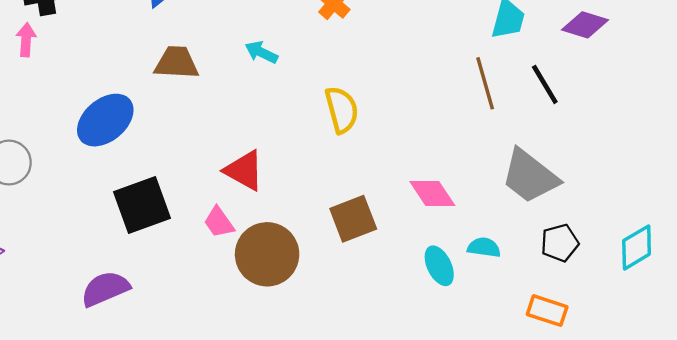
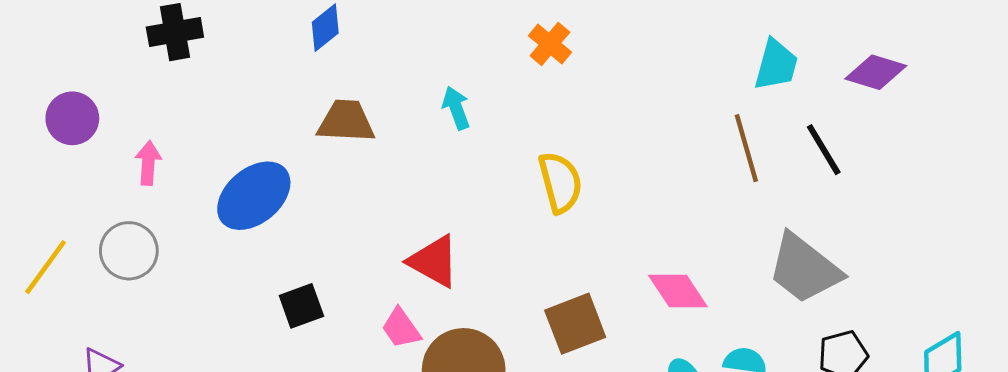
pink arrow: (26, 40) -> (148, 163), moved
cyan arrow: (261, 52) -> (456, 108), turned 44
black square: (142, 205) -> (301, 306), size x0.6

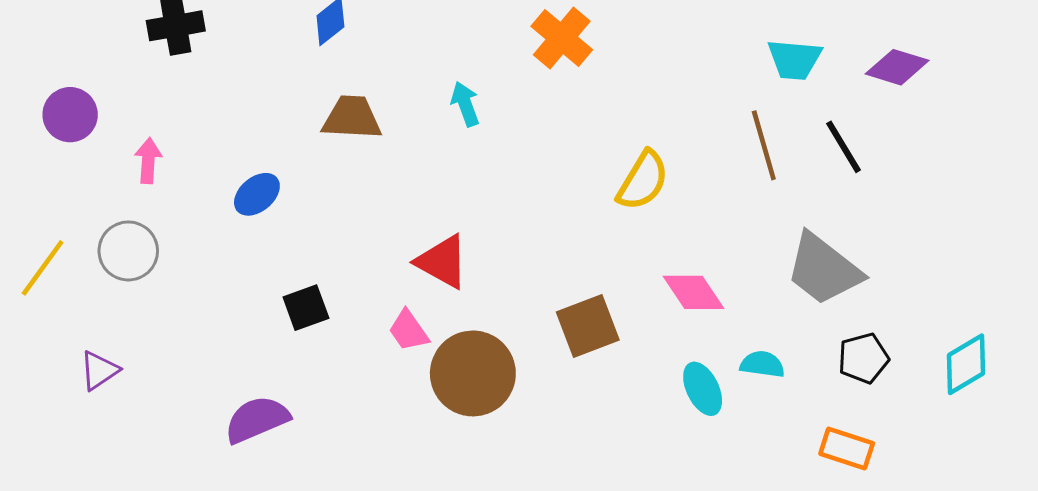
orange cross: (550, 44) -> (562, 38), size x1.4
cyan trapezoid: (776, 65) -> (794, 60), turned 80
yellow semicircle: (560, 182) -> (643, 181), moved, turned 46
blue ellipse: (254, 196) -> (257, 194), size x0.6

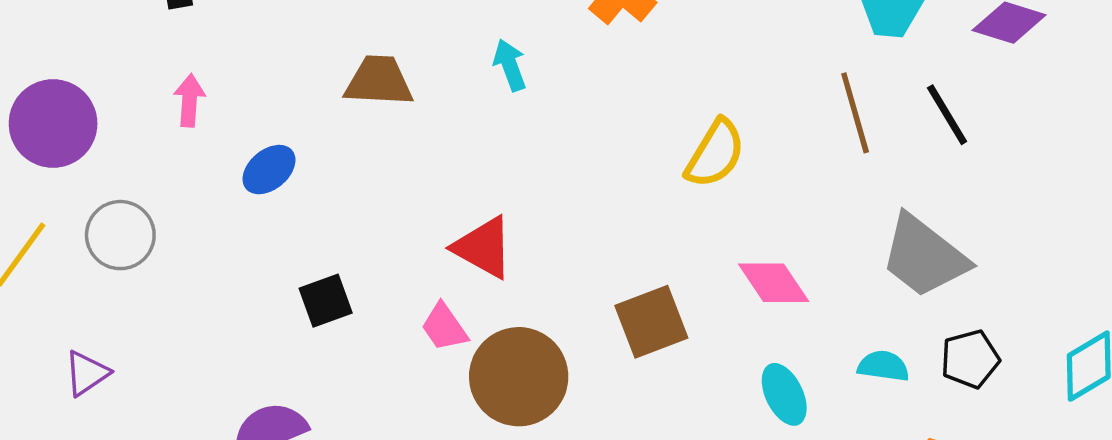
purple circle: (70, 115) -> (53, 124), moved, size x1.4
pink arrow: (148, 161) -> (189, 100), moved
cyan semicircle: (762, 364) -> (883, 366), moved

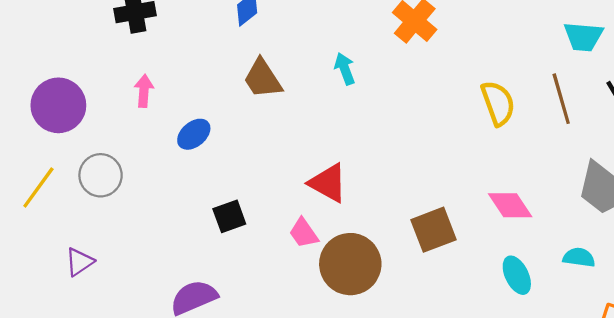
brown trapezoid: (379, 81) -> (263, 79), turned -126
yellow semicircle: (715, 154) -> (498, 103), moved, turned -51

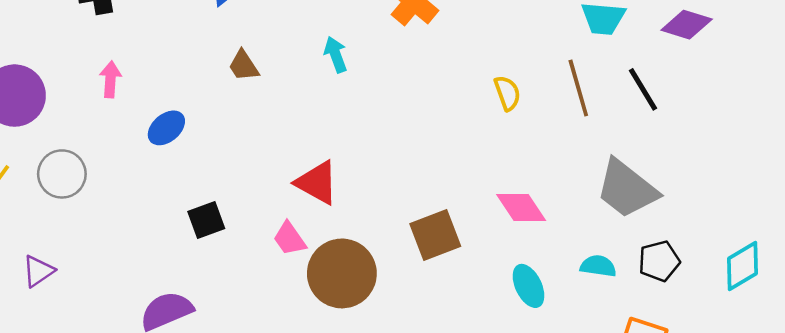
brown trapezoid: (263, 79) -> (244, 66), size x0.7
yellow semicircle: (498, 103) -> (507, 93), size x0.7

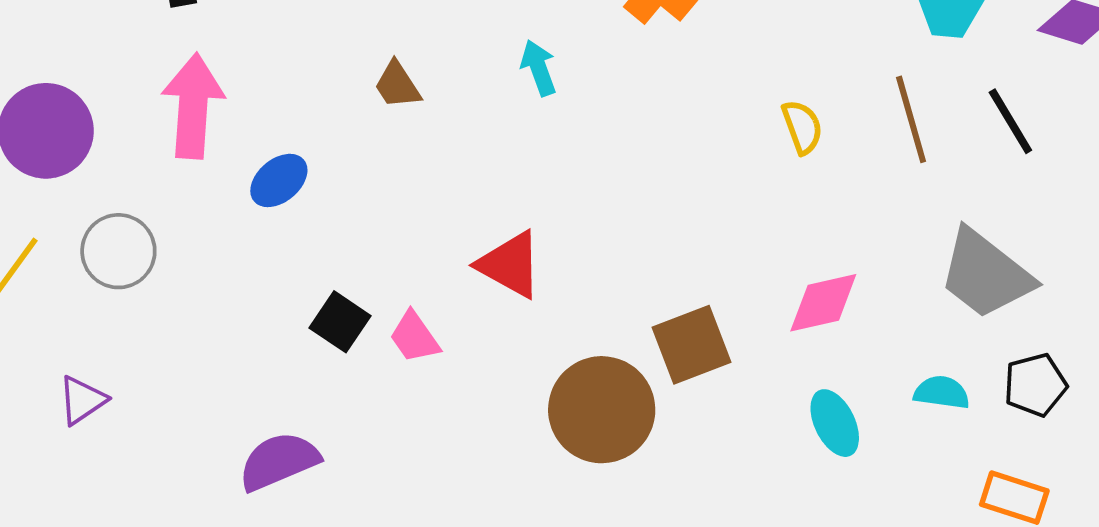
pink arrow: (110, 79) -> (193, 106), size x1.8
pink diamond: (521, 208) -> (823, 303), turned -69
black square: (206, 220) -> (340, 322), turned -36
pink trapezoid: (290, 239) -> (414, 337), moved
brown circle: (342, 273) -> (602, 410), moved

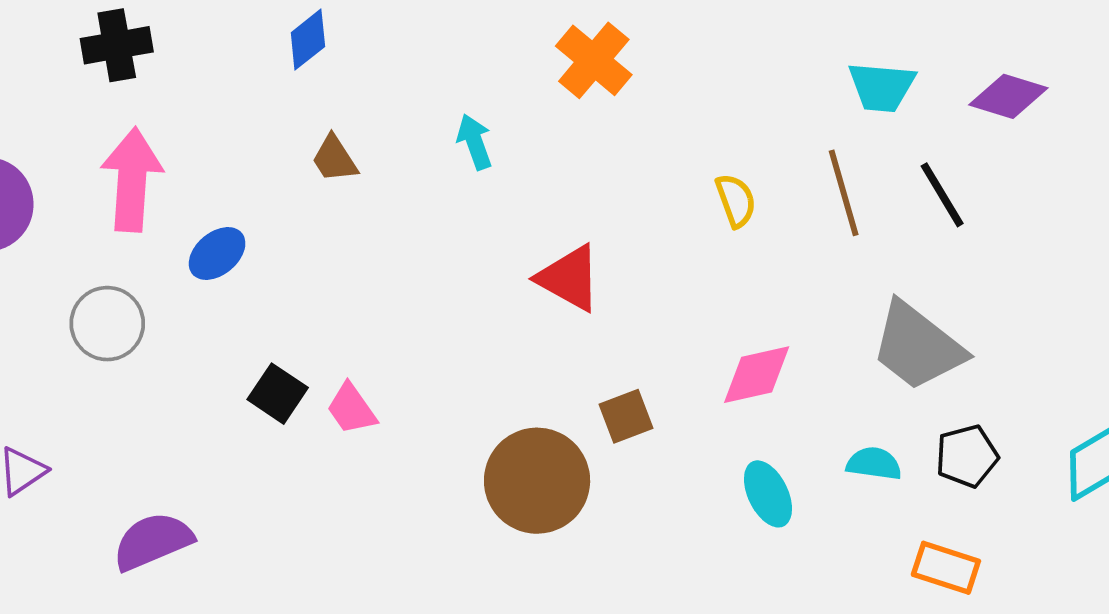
gray circle: (118, 251) -> (107, 324), moved
red triangle: (510, 265) -> (569, 278), moved
brown square: (691, 345) -> (626, 416), size x0.7
purple semicircle: (279, 461) -> (153, 541), moved

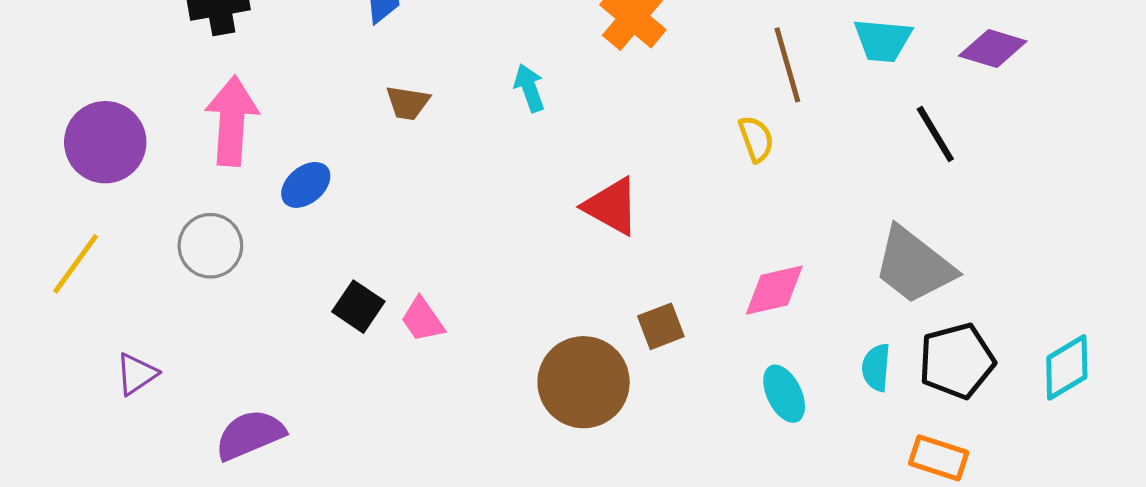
brown trapezoid: (334, 159) -> (408, 103), turned -48
brown line: (844, 193) -> (787, 65), moved
black pentagon: (967, 456) -> (957, 361), size x1.4
cyan semicircle: (874, 464) -> (876, 367), turned -93

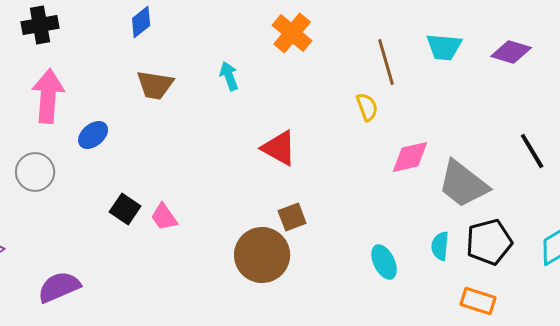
brown trapezoid: (408, 103) -> (155, 85), size x1.4
black line: (935, 134) -> (532, 151), moved
pink diamond: (774, 290) -> (410, 157), moved
brown square: (661, 326) -> (292, 217), moved

